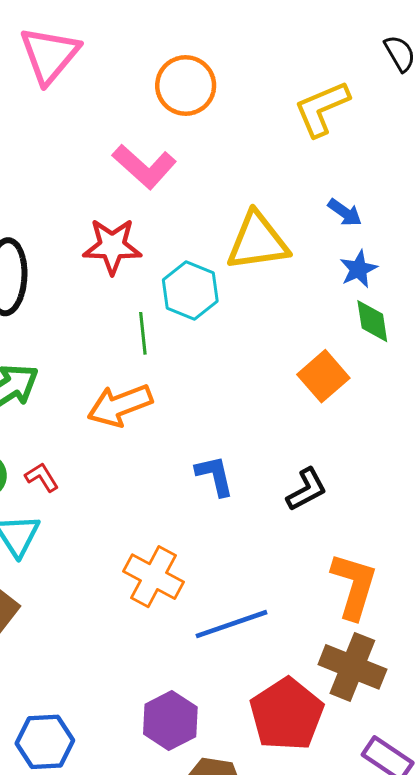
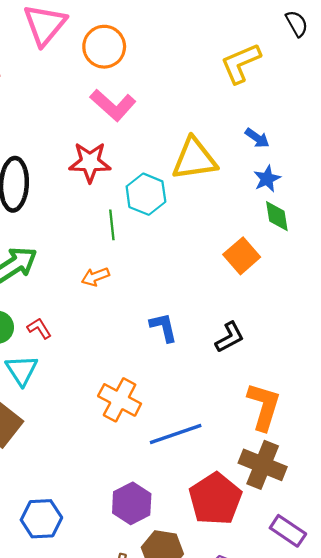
orange circle: (186, 85) -> (104, 47), moved
orange arrow: (120, 405) -> (95, 277), size x0.6

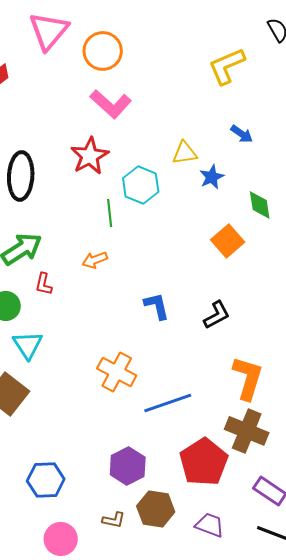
yellow triangle: (194, 159) -> (185, 153), size x0.6
red star: (90, 162) -> (90, 156), turned -30
blue star: (267, 179) -> (212, 177), moved
red L-shape: (39, 328) -> (44, 284), moved, turned -135

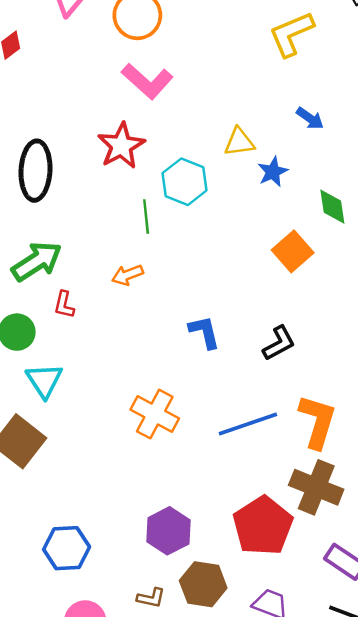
blue line: (168, 403) -> (248, 424), moved

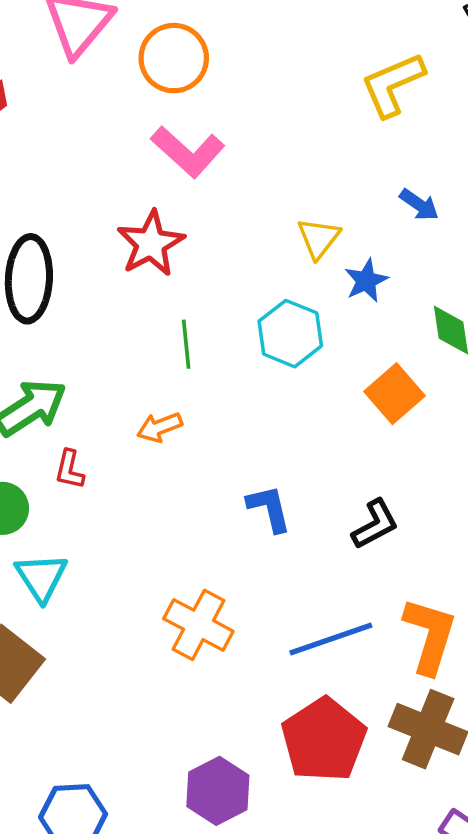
yellow triangle: (239, 142) -> (319, 238), turned -44
cyan hexagon: (185, 182) -> (290, 334), moved
red pentagon: (263, 526) -> (324, 740), moved

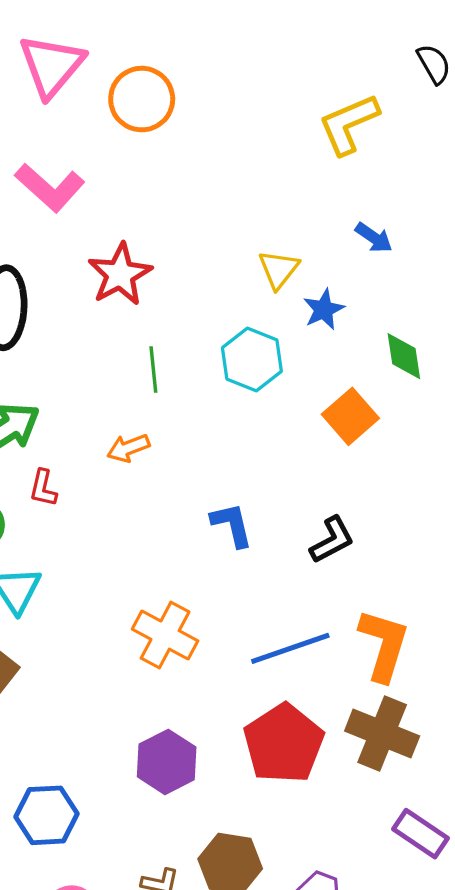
pink L-shape: (188, 152) -> (50, 188), moved
purple hexagon: (218, 791) -> (167, 762), moved

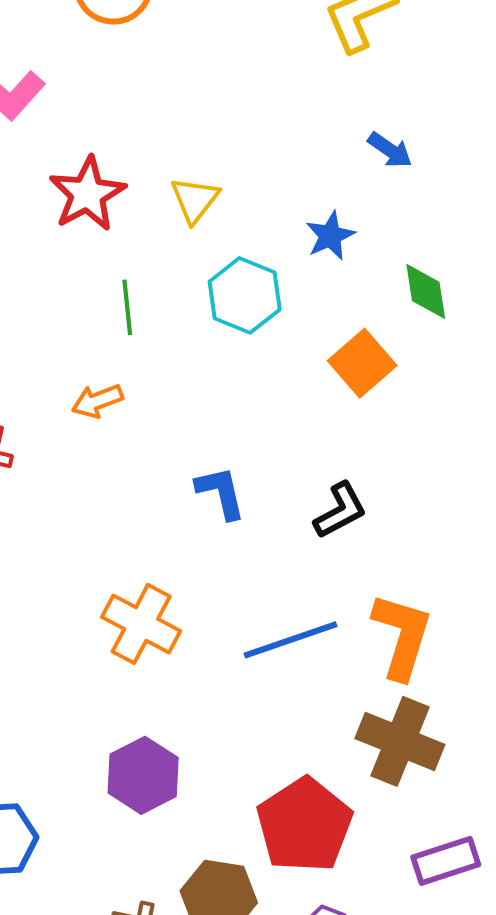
yellow triangle: (279, 269) -> (195, 200), moved
red pentagon: (284, 744) -> (304, 825), moved
purple rectangle: (421, 834) -> (446, 861), turned -52

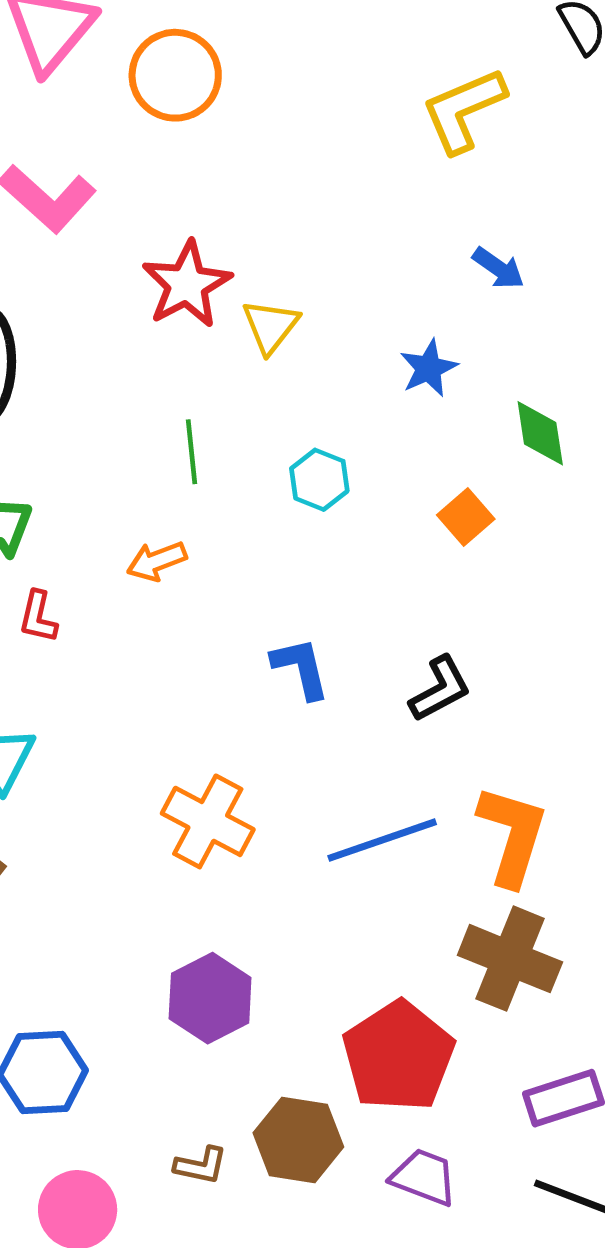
red star: (87, 194) -> (187, 284), moved
cyan hexagon: (245, 295) -> (319, 480), moved, size x0.7
orange square: (362, 363) -> (466, 517), size x0.7

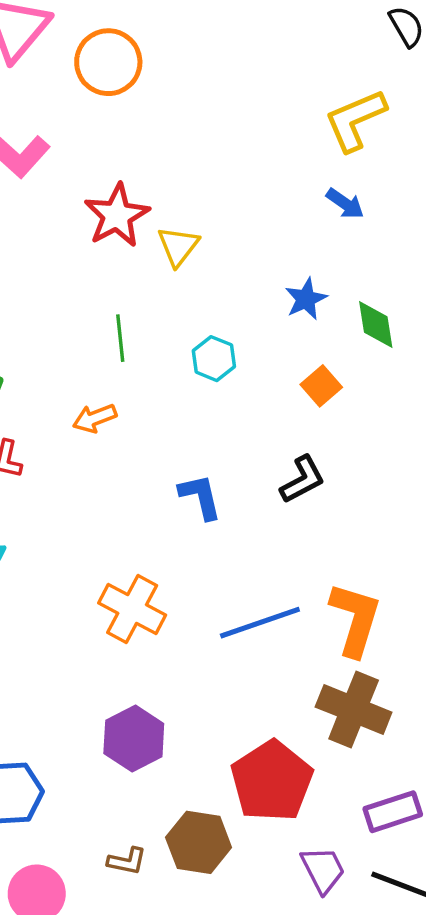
yellow L-shape: (463, 110) -> (355, 120), moved
blue star: (429, 368) -> (306, 299), moved
black L-shape: (440, 689) -> (302, 480), moved
purple trapezoid: (424, 1177) -> (323, 870), moved, turned 42

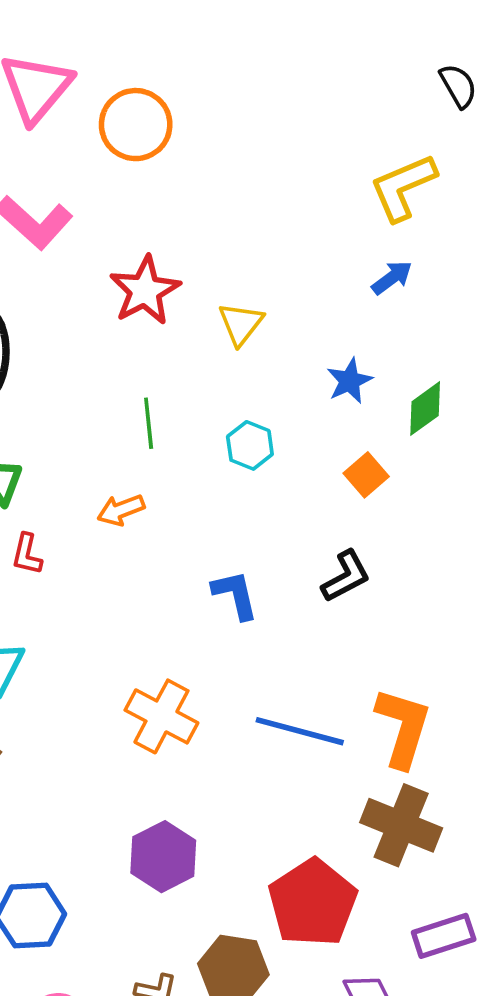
blue arrow: (345, 204) -> (392, 278), turned -72
yellow triangle: (178, 246) -> (241, 324), moved
green diamond: (376, 325) -> (425, 409), turned 63
blue line: (260, 623) -> (300, 731), turned 34

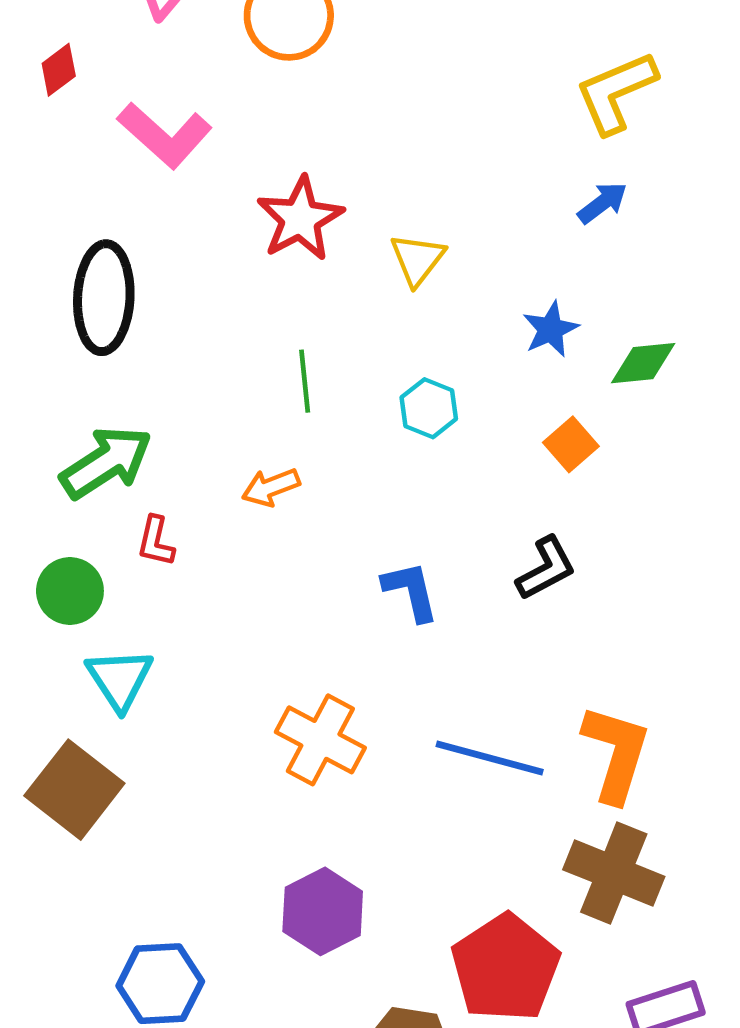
green diamond: (425, 409) -> (643, 363), turned 30

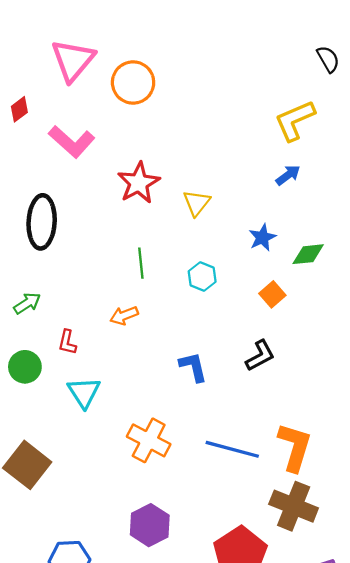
green arrow: (106, 462) -> (27, 303), moved, size x0.6
cyan triangle: (120, 679) -> (84, 392), moved

